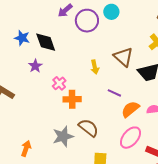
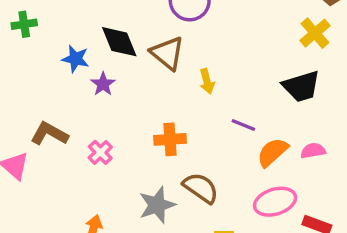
blue star: (22, 38) -> (75, 59), moved
brown triangle: (123, 57) -> (167, 53), moved
pink cross: (59, 83) -> (100, 152), moved
pink ellipse: (130, 138) -> (275, 202), turned 35

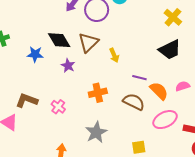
brown triangle: (167, 53) -> (88, 42), turned 45
purple star: (103, 84) -> (68, 66), moved
orange semicircle: (273, 152) -> (159, 91), turned 96
brown semicircle: (201, 188) -> (134, 102), moved

